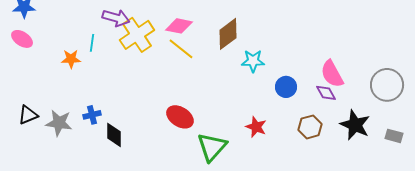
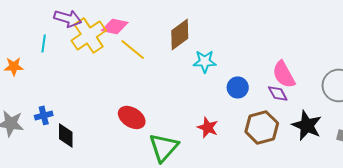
pink diamond: (179, 26) -> (115, 26), moved
orange star: (71, 59) -> (14, 66), moved
brown hexagon: (310, 127) -> (262, 127), size x1.4

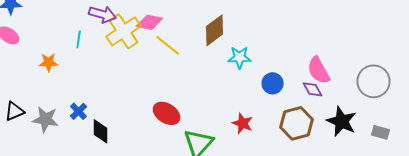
blue cross: (44, 115) -> (79, 111), turned -30

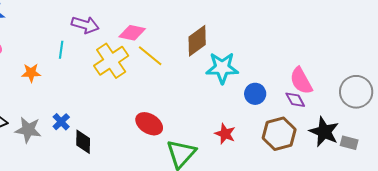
yellow cross: (124, 31) -> (111, 61), moved
cyan star: (240, 57) -> (222, 68), size x1.4
gray rectangle: (381, 132) -> (349, 143), moved

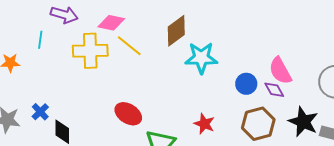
yellow cross: (111, 61) -> (90, 51), turned 32
blue circle: (255, 94) -> (246, 84), moved

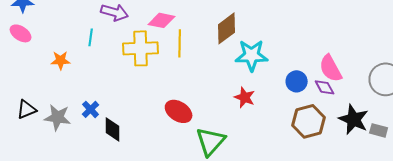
yellow line: (129, 46) -> (180, 43), turned 52
red star: (204, 124) -> (245, 97), moved

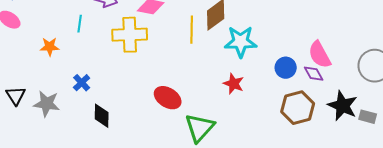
yellow line: (180, 43) -> (192, 30), moved
black triangle: (27, 109) -> (16, 96), turned -40
blue cross: (91, 109) -> (82, 83), moved

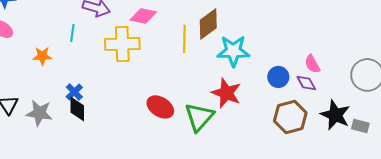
pink semicircle: (320, 55) -> (312, 64), size x0.7
red star: (234, 84) -> (226, 93), size x1.4
black diamond: (102, 116) -> (77, 109), moved
green triangle: (200, 128) -> (199, 117), moved

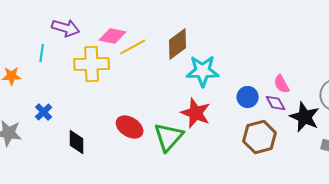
yellow line: (184, 39) -> (133, 47), moved, turned 60
black diamond: (77, 109) -> (77, 142), moved
black star: (335, 115) -> (305, 117), moved

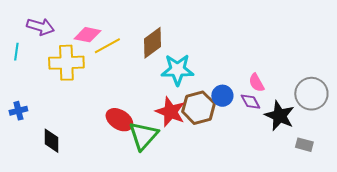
blue cross: (44, 112) -> (18, 111), turned 30
red ellipse: (130, 127) -> (119, 120), moved
brown hexagon: (260, 137) -> (198, 108), moved

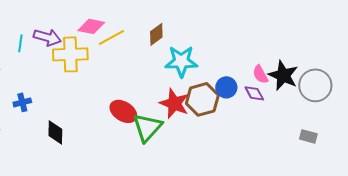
purple arrow: (40, 27) -> (47, 37), moved
brown diamond: (152, 43) -> (156, 34), size x0.7
black star: (279, 116) -> (283, 75), moved

